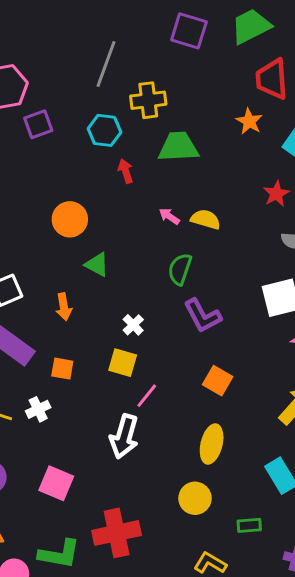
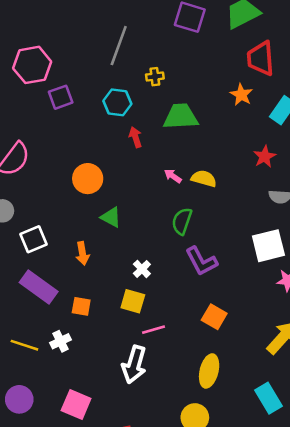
yellow cross: (148, 100) -> (155, 77), size x0.6
pink line: (147, 396) -> (154, 330), turned 35

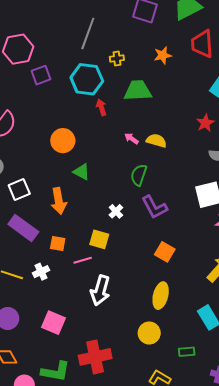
orange star: (241, 95) -> (163, 55), moved, turned 30
cyan hexagon: (117, 102) -> (87, 79), size x1.4
orange arrow: (83, 253) -> (59, 201), size x1.4
white cross: (142, 269) -> (116, 211), moved
pink line: (154, 330) -> (83, 260), moved

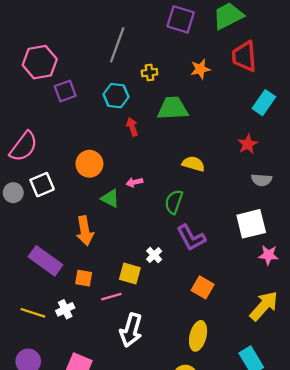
cyan hexagon: (87, 79) -> (116, 96), size x0.7
pink arrow: (131, 139) -> (134, 182), moved, turned -48
white square: (19, 189) -> (42, 185), moved
white cross: (116, 211) -> (154, 255), moved

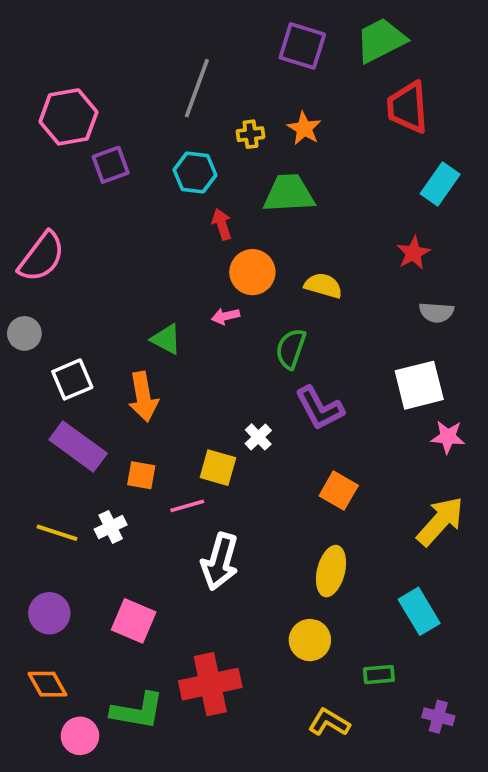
orange star: (200, 69) -> (304, 128), moved, turned -30
orange circle: (89, 164) -> (252, 272), moved
white square: (42, 185) -> (72, 379), moved
green triangle: (110, 198) -> (166, 339), moved

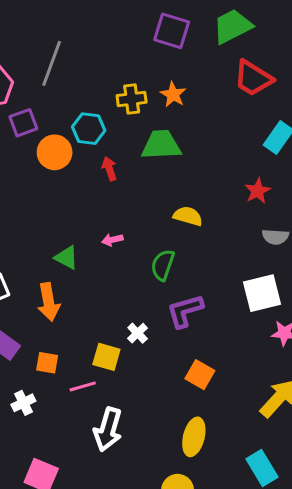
gray line: (197, 88) -> (52, 63), moved
red trapezoid: (408, 107) -> (253, 78), turned -54
yellow cross: (251, 134) -> (132, 99), size x1.4
orange circle: (252, 272) -> (55, 152), moved
purple L-shape: (320, 408) -> (185, 311), turned 102

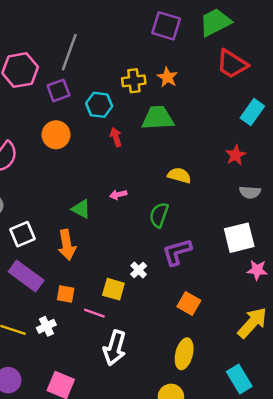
purple square: (23, 123) -> (58, 90), moved
orange circle: (55, 152) -> (56, 135), moved
pink line: (83, 386) -> (94, 313), turned 36

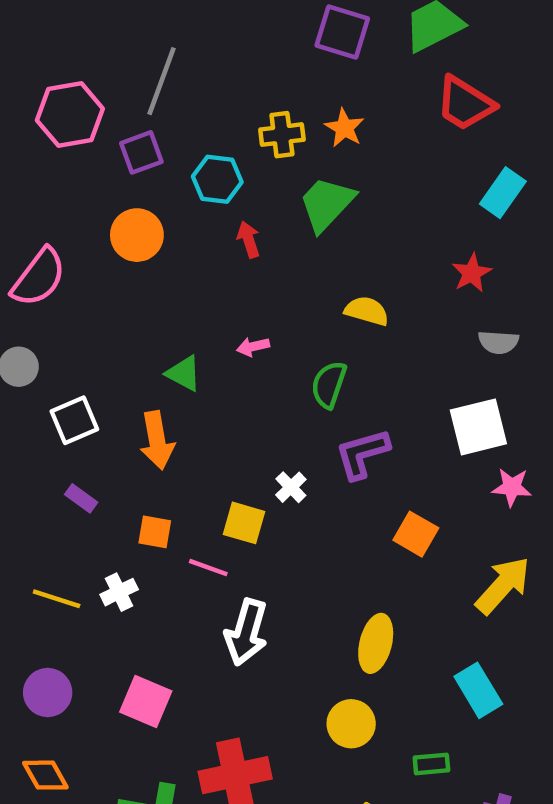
green trapezoid: (158, 118) -> (327, 204), turned -44
purple rectangle: (26, 276) -> (81, 498), size x0.5
orange square: (189, 304) -> (416, 534), moved

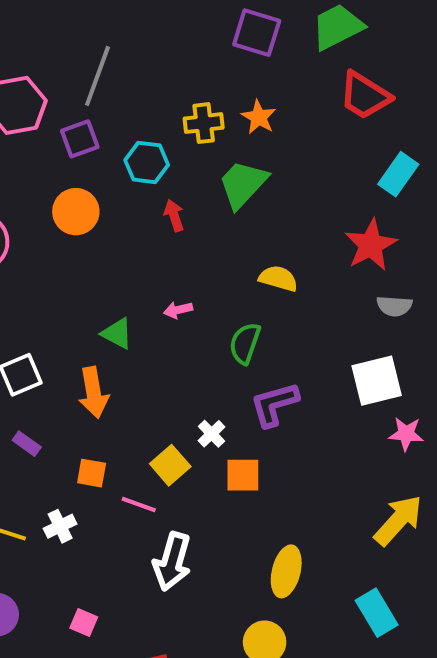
red star: (472, 273) -> (371, 245), size x1.5
yellow square: (244, 523) -> (170, 465), turned 33
orange square: (416, 534) -> (243, 475), moved, turned -30
pink square: (146, 701) -> (84, 623), size x0.6

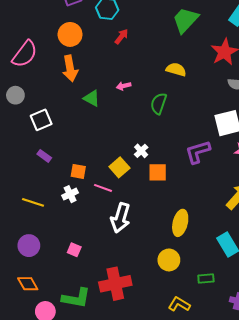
green trapezoid: (243, 184) -> (185, 20), moved
red arrow: (174, 216) -> (122, 37), turned 56
orange arrow: (94, 392) -> (70, 68), moved
purple L-shape: (274, 404) -> (198, 152), moved
white cross: (60, 526) -> (70, 194), moved

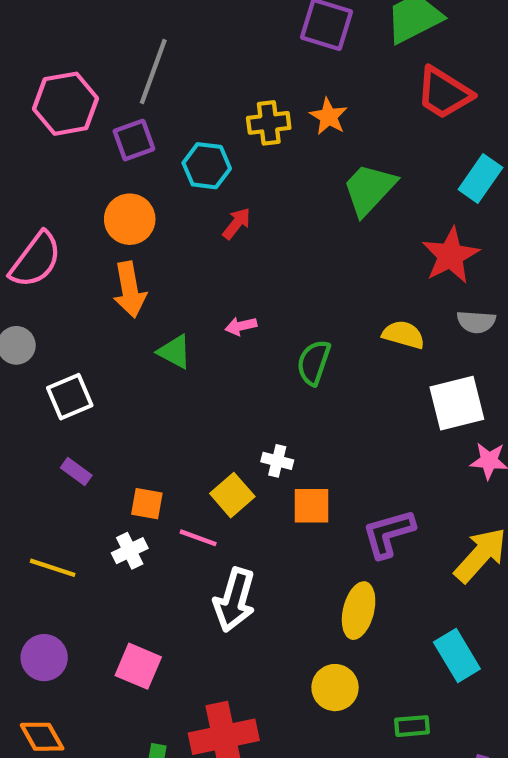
yellow semicircle: (176, 69) -> (403, 335), moved
white cross: (141, 151) -> (277, 461), turned -32
purple L-shape: (198, 152) -> (388, 534), moved
pink square: (74, 250) -> (138, 666), size x1.5

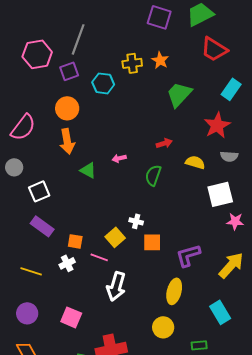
red arrow: (237, 223) -> (164, 143), moved, turned 35
purple rectangle: (76, 472) -> (42, 226), size x1.6

